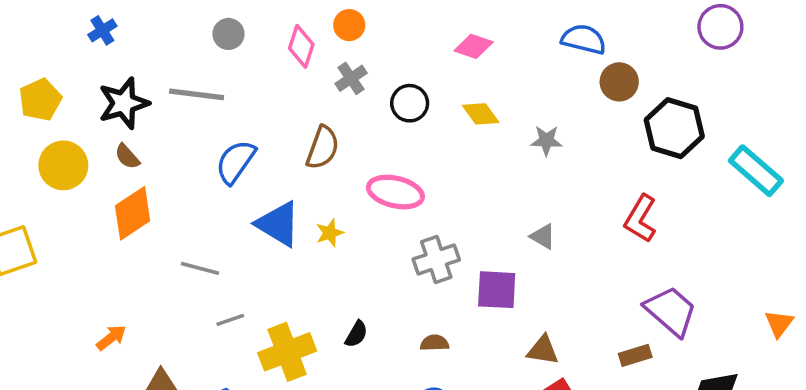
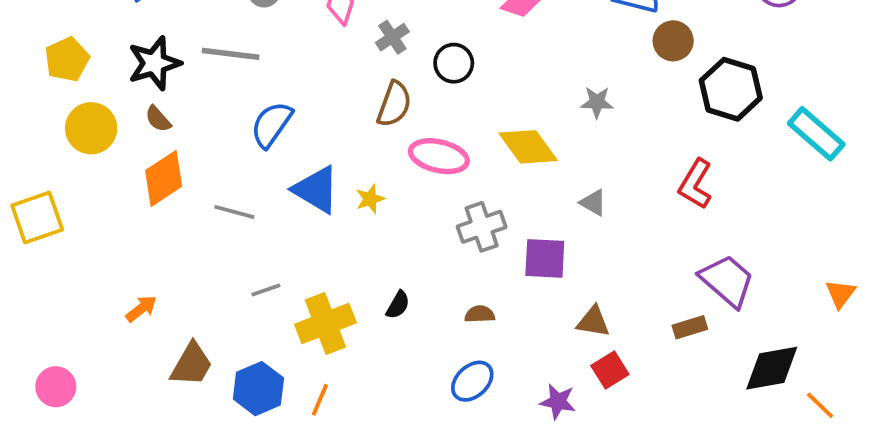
yellow diamond: (481, 114) -> (528, 147), moved, size x1.5
brown semicircle: (323, 148) -> (394, 104), moved
gray line: (200, 268) -> (234, 212), moved

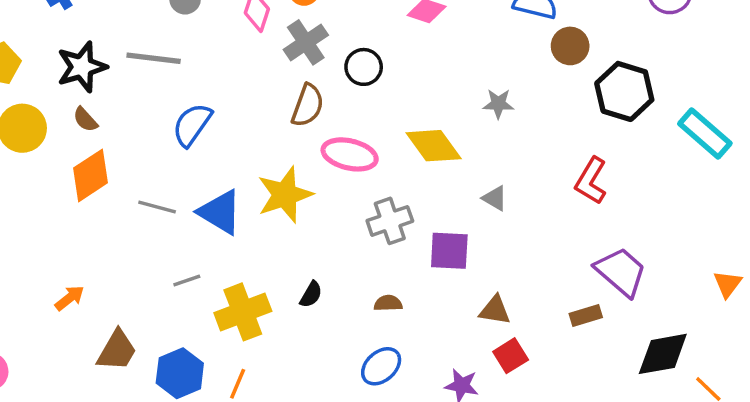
gray cross: (392, 37) -> (306, 42), size x1.4
blue triangle: (316, 190) -> (220, 212), moved
yellow star: (370, 199) -> (285, 195), size x2.0

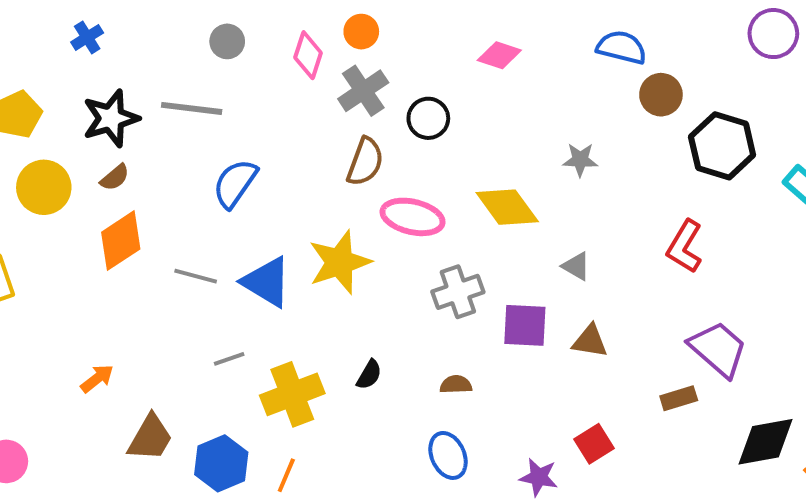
brown semicircle: (85, 119) -> (115, 177), turned -88
brown triangle: (495, 310) -> (590, 341), moved
blue ellipse: (381, 366) -> (448, 455), turned -72

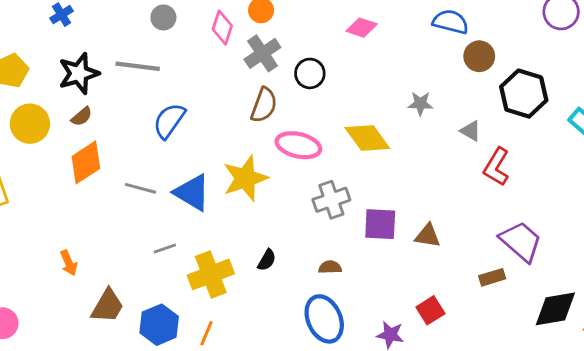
gray triangle: (576, 266) -> (471, 131), moved
orange arrow: (97, 379) -> (69, 263), turned 105
blue ellipse: (448, 455) -> (324, 319), size x1.4

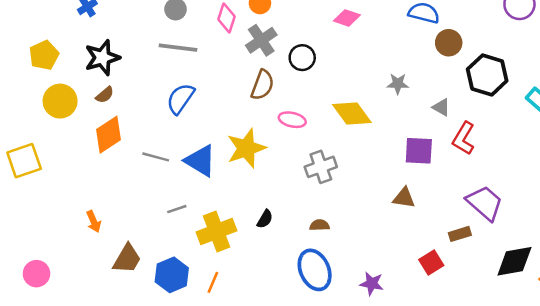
gray line: (138, 66) -> (178, 48), moved
pink ellipse: (298, 145) -> (292, 120), size x0.7
purple square: (380, 224) -> (419, 151), moved
red square: (430, 310) -> (431, 262), moved

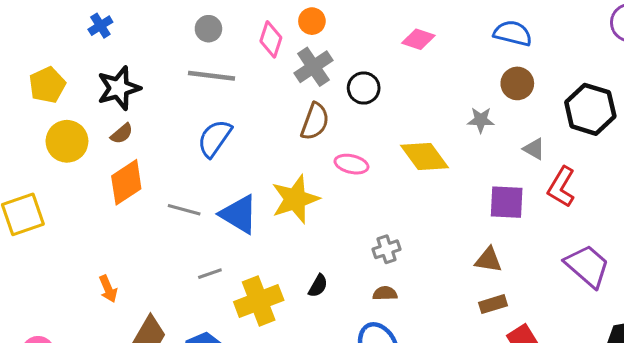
brown circle: (449, 43) -> (517, 83), moved
gray cross: (321, 167) -> (386, 249), moved, size x0.7
brown rectangle: (460, 234) -> (493, 304), moved

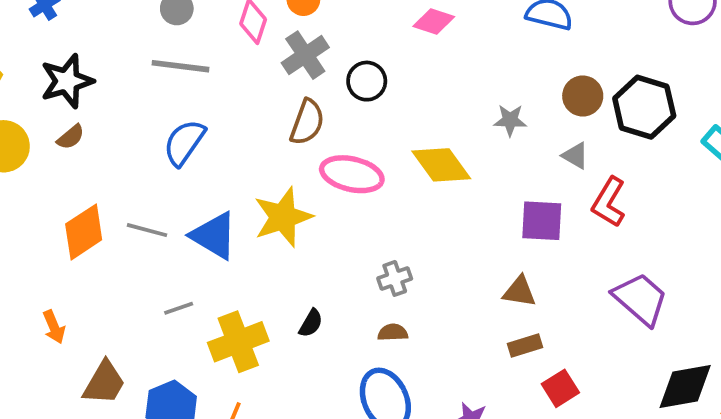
brown circle: (517, 83) -> (583, 96), moved
pink ellipse: (351, 164) -> (352, 174), size x1.5
orange diamond: (126, 182) -> (84, 232), moved

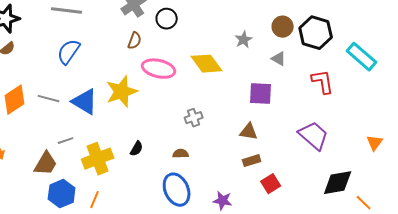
gray star: (510, 120) -> (244, 40), turned -30
brown semicircle: (307, 122) -> (135, 41), size x0.7
red L-shape: (609, 202) -> (323, 82), moved, turned 140
gray cross: (395, 278) -> (194, 118), moved
brown trapezoid: (104, 383) -> (46, 164), moved

